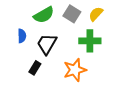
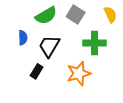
yellow semicircle: (96, 14) -> (110, 15), moved, turned 112

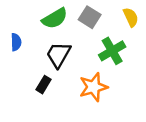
blue semicircle: (23, 38) -> (16, 42), moved
green cross: (95, 43) -> (112, 51), turned -30

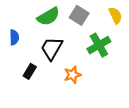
black rectangle: (43, 85) -> (30, 71), moved
orange star: (93, 87) -> (73, 75), moved, size x0.7

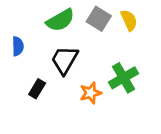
yellow semicircle: (115, 15) -> (129, 20), moved
green cross: (99, 45) -> (123, 78), moved

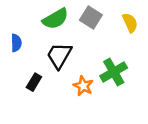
yellow semicircle: (129, 20) -> (130, 23), moved
orange star: (91, 93) -> (83, 86), turned -30

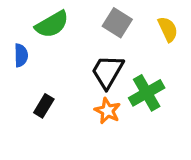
green semicircle: (55, 19) -> (52, 24), moved
black trapezoid: (59, 56) -> (107, 72), moved

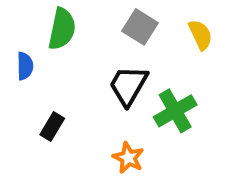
green semicircle: (52, 24) -> (62, 29), turned -48
orange star: (107, 111) -> (128, 158), moved

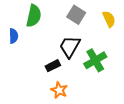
black rectangle: (52, 126) -> (53, 66), moved, turned 32
orange star: (128, 158) -> (59, 90), moved

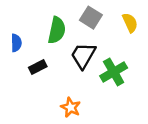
green semicircle: (34, 16) -> (57, 30), moved
black rectangle: (53, 66) -> (38, 67), moved

